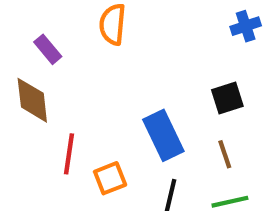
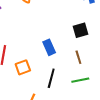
blue rectangle: (163, 135) -> (49, 47), size x0.7

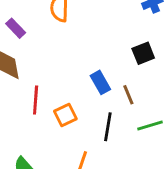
brown line: (78, 57) -> (128, 95), moved

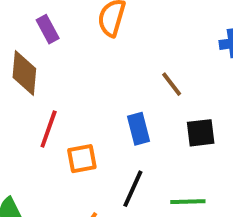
black square: (143, 53) -> (201, 133), moved
brown line: (128, 95) -> (172, 84), moved, turned -30

